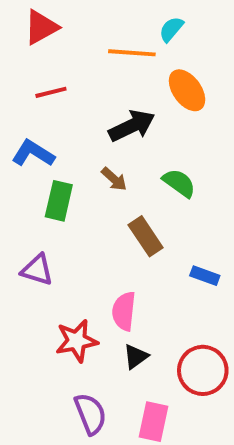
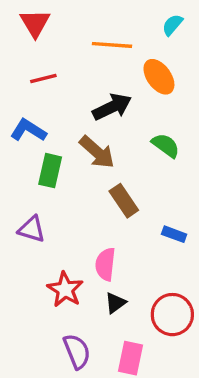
red triangle: (41, 27) -> (35, 23), turned -32
cyan semicircle: (171, 29) -> (172, 25), moved
brown arrow: (114, 179) -> (97, 152), size x1.6
green semicircle: (179, 183) -> (166, 145), moved
red star: (77, 341) -> (65, 289), turned -30

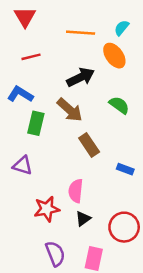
cyan semicircle: (172, 25) -> (122, 28), moved
red star: (65, 289) -> (47, 209), turned 30

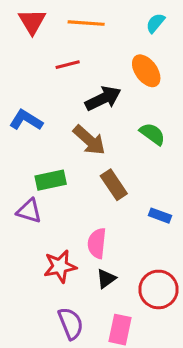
cyan semicircle: (122, 28) -> (155, 23), moved
orange line: (81, 33) -> (86, 23), moved
red line: (31, 57) -> (68, 65), moved
green rectangle: (36, 123) -> (51, 180), moved, turned 65

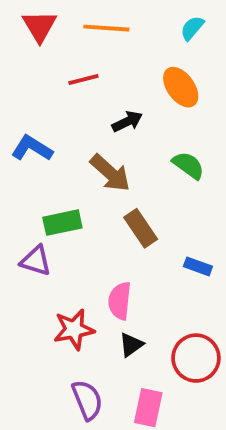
black arrow: (103, 98) -> (127, 121), size x0.7

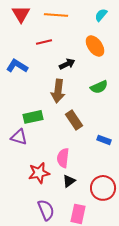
blue L-shape: (32, 148) -> (17, 66), moved
green semicircle: (188, 165) -> (99, 87), turned 120
brown arrow: (110, 173) -> (58, 91), turned 55

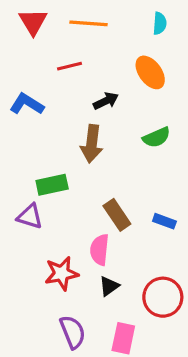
cyan semicircle: (101, 15) -> (160, 23), turned 144
brown rectangle: (74, 120) -> (117, 215), moved

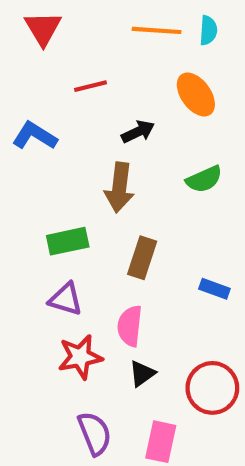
orange line: (88, 23) -> (157, 30), moved
brown rectangle: (117, 215) -> (142, 258), moved, turned 52
purple triangle: (30, 216) -> (66, 299), moved

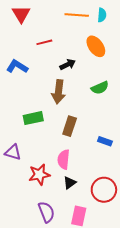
purple triangle: (66, 299) -> (13, 152), moved

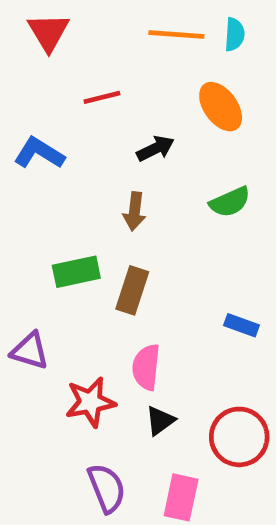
brown arrow: (58, 92) -> (135, 211), size x0.7
brown rectangle: (70, 126) -> (132, 290), moved

